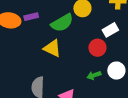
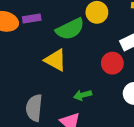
green arrow: (94, 75) -> (83, 95), moved

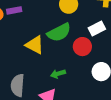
green semicircle: (70, 29) -> (59, 32), moved

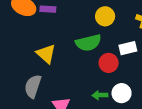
yellow triangle: (35, 45) -> (46, 54), moved
green arrow: (58, 74) -> (100, 95), moved

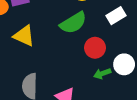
yellow triangle: (46, 54) -> (24, 36), moved
red circle: (109, 63) -> (95, 48), moved

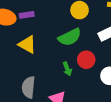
green arrow: (102, 74) -> (67, 69), moved, turned -96

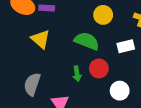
green semicircle: (70, 37) -> (87, 41), turned -145

